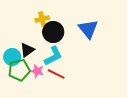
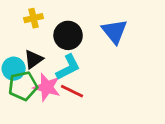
yellow cross: (42, 19) -> (34, 18), moved
pink star: (37, 71) -> (47, 87), size x1.5

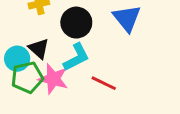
black triangle: (34, 59) -> (39, 49), turned -42
red line: (72, 91) -> (104, 83), moved

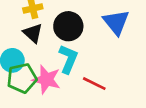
black triangle: (39, 49) -> (33, 33), moved
cyan L-shape: (76, 57) -> (68, 59), turned -40

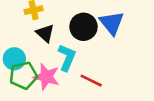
black circle: (68, 26) -> (83, 27), moved
black triangle: (33, 33) -> (45, 33), moved

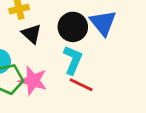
cyan L-shape: (67, 58) -> (73, 60), moved

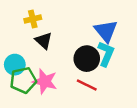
black circle: (73, 27) -> (87, 59), moved
cyan L-shape: (73, 60) -> (106, 54), moved

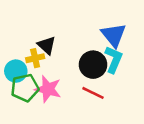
yellow cross: (33, 19) -> (35, 58), moved

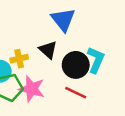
blue triangle: (114, 35) -> (63, 20), moved
black triangle: (47, 45) -> (48, 50), moved

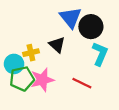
black circle: (76, 65) -> (91, 27), moved
pink star: (32, 89) -> (42, 80), turned -30

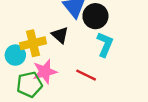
yellow cross: (31, 53) -> (33, 43), size x1.5
green pentagon: (22, 79) -> (29, 85), moved

